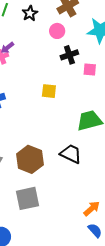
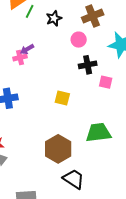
black trapezoid: (71, 154) -> (74, 179), moved
brown hexagon: (30, 159) -> (58, 149), moved

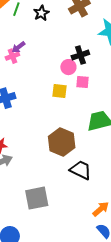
pink circle: (79, 40) -> (68, 67), moved
pink square: (106, 82) -> (83, 82), moved

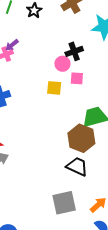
brown hexagon: (62, 142) -> (81, 138), moved
gray square: (37, 198) -> (64, 203), moved

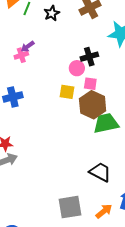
brown hexagon: (81, 138) -> (93, 105), moved
black trapezoid: (77, 166) -> (100, 172), moved

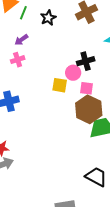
purple arrow: (28, 46) -> (21, 40), moved
yellow square: (67, 92) -> (60, 85), moved

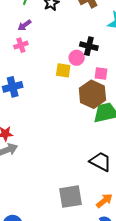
black cross: (86, 61) -> (89, 46), turned 30
pink square: (87, 88) -> (101, 73), moved

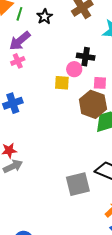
purple arrow: (24, 25) -> (20, 41), size x1.6
gray square: (70, 197) -> (78, 184), moved

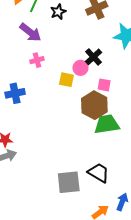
purple arrow: (20, 41) -> (30, 32), turned -110
black cross: (86, 57) -> (93, 57), turned 30
pink cross: (18, 61) -> (37, 60), moved

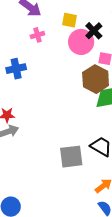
pink circle: (80, 68) -> (81, 42), size x1.6
yellow square: (66, 80) -> (70, 20), moved

